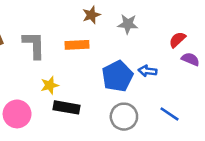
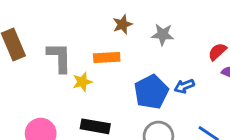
blue arrow: (147, 71) -> (184, 86), turned -30
yellow star: (50, 85) -> (82, 82), moved

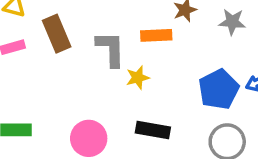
orange rectangle: (107, 57) -> (156, 35), moved

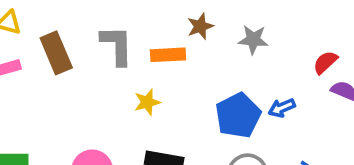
gray L-shape: (111, 49) -> (117, 45), moved

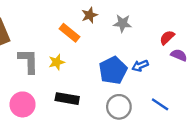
gray L-shape: (117, 45) -> (28, 61), moved
orange rectangle: (168, 55) -> (70, 33), turned 42

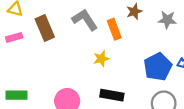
orange rectangle: (70, 33) -> (114, 29), turned 30
gray L-shape: (28, 61) -> (85, 20), moved, turned -32

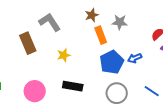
brown rectangle: (45, 28) -> (28, 43), moved
orange rectangle: (114, 29) -> (101, 35), moved

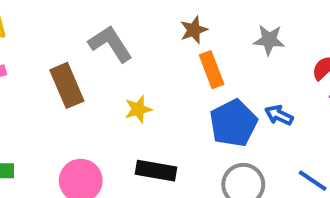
gray star: (120, 22) -> (269, 40), moved
blue arrow: (135, 58) -> (279, 115), turned 48

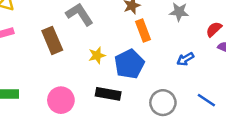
blue arrow: (279, 115) -> (185, 59), turned -56
blue pentagon: (233, 123) -> (129, 64), moved

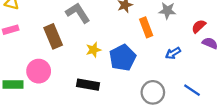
orange rectangle: (143, 30) -> (146, 27), moved
black rectangle: (108, 94) -> (88, 85), moved
pink circle: (61, 100) -> (39, 71), moved

